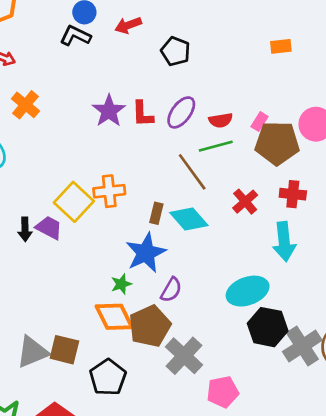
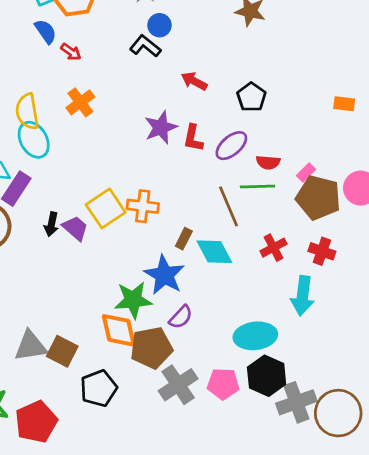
red arrow: (128, 25) -> (194, 81), moved, turned 35
black pentagon: (176, 51) -> (251, 97), moved
blue star: (146, 253) -> (164, 275), turned -30
green star: (121, 284) -> (133, 300), size x1.8
pink pentagon: (223, 392) -> (223, 384), moved

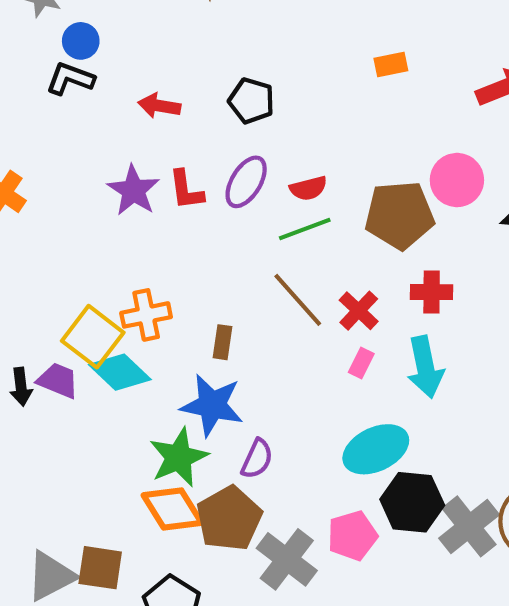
pink rectangle: (306, 172) -> (361, 363), moved
brown line: (228, 206) -> (298, 300), moved
cyan diamond: (214, 252) -> (120, 372), moved

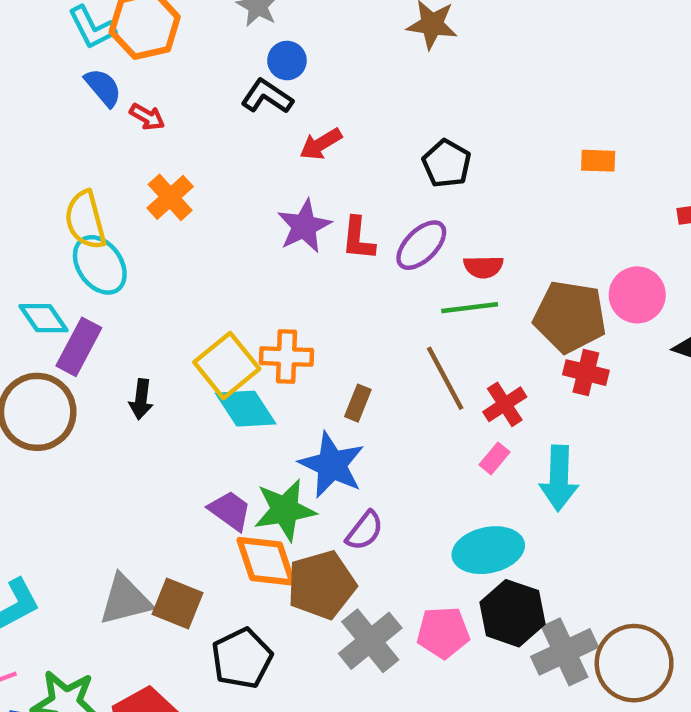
red arrow: (159, 106) -> (321, 144), moved, turned -54
red cross: (432, 292) -> (586, 373), moved
purple trapezoid: (58, 381) -> (230, 511), moved

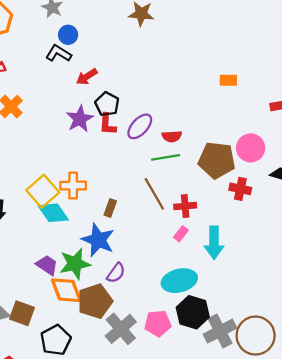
black pentagon: (447, 164) -> (107, 104), moved
red cross: (586, 373) -> (240, 189), moved
red cross: (505, 404) -> (185, 206), turned 30

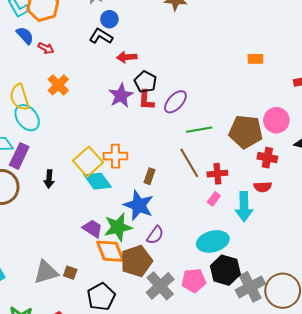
red arrow: (87, 77) -> (127, 57), turned 30
red semicircle: (172, 136) -> (263, 187), moved
brown square: (22, 313) -> (70, 273), size x0.6

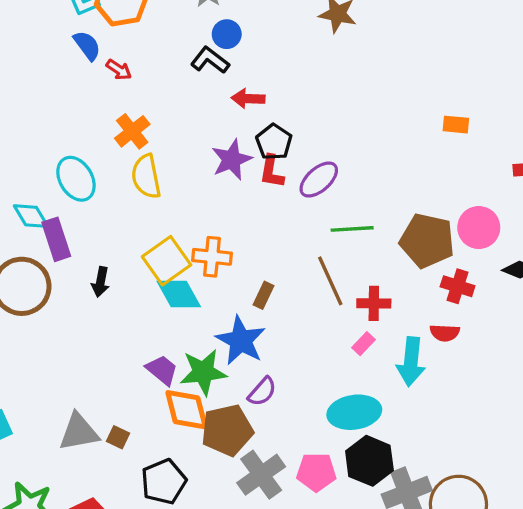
yellow semicircle: (19, 97) -> (146, 176), moved
purple rectangle: (19, 156) -> (56, 239), turned -50

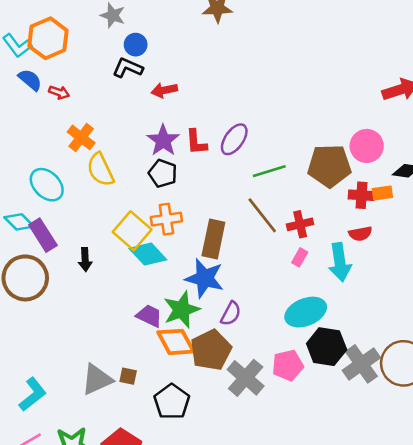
orange rectangle: (456, 125) -> (382, 193), moved
black pentagon: (274, 142) -> (163, 173), moved
brown rectangle: (263, 295) -> (213, 239), size x1.8

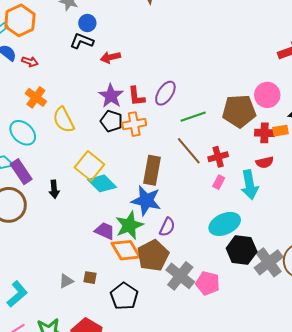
orange cross: (81, 137) -> (36, 97), moved
orange cross: (166, 219) -> (134, 124), moved
pink pentagon: (288, 365) -> (208, 283), moved, turned 30
gray triangle: (97, 380) -> (66, 281), size x0.6

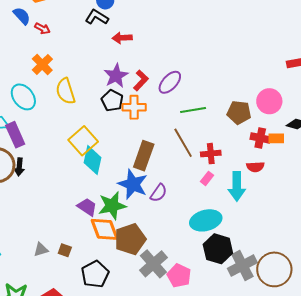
red L-shape: (136, 96) -> (141, 80), turned -140
brown pentagon: (239, 111) -> (239, 112), size x0.7
cyan diamond: (102, 183) -> (92, 160), turned 48
black arrow: (54, 189) -> (19, 167), moved
purple semicircle: (167, 227) -> (159, 193), moved

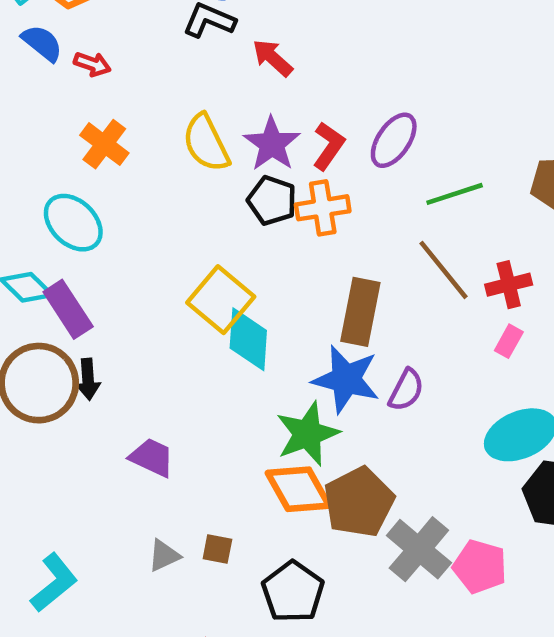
red arrow: (122, 38) -> (273, 58), turned 54
yellow semicircle: (66, 91) -> (206, 143), moved
purple trapezoid: (87, 207) -> (152, 457), moved

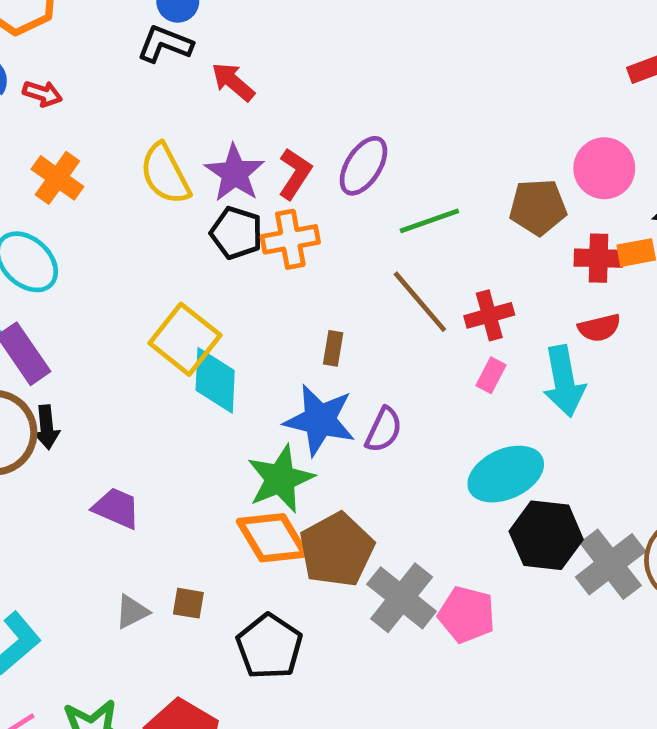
brown rectangle: (360, 312) -> (333, 348), size x0.5

